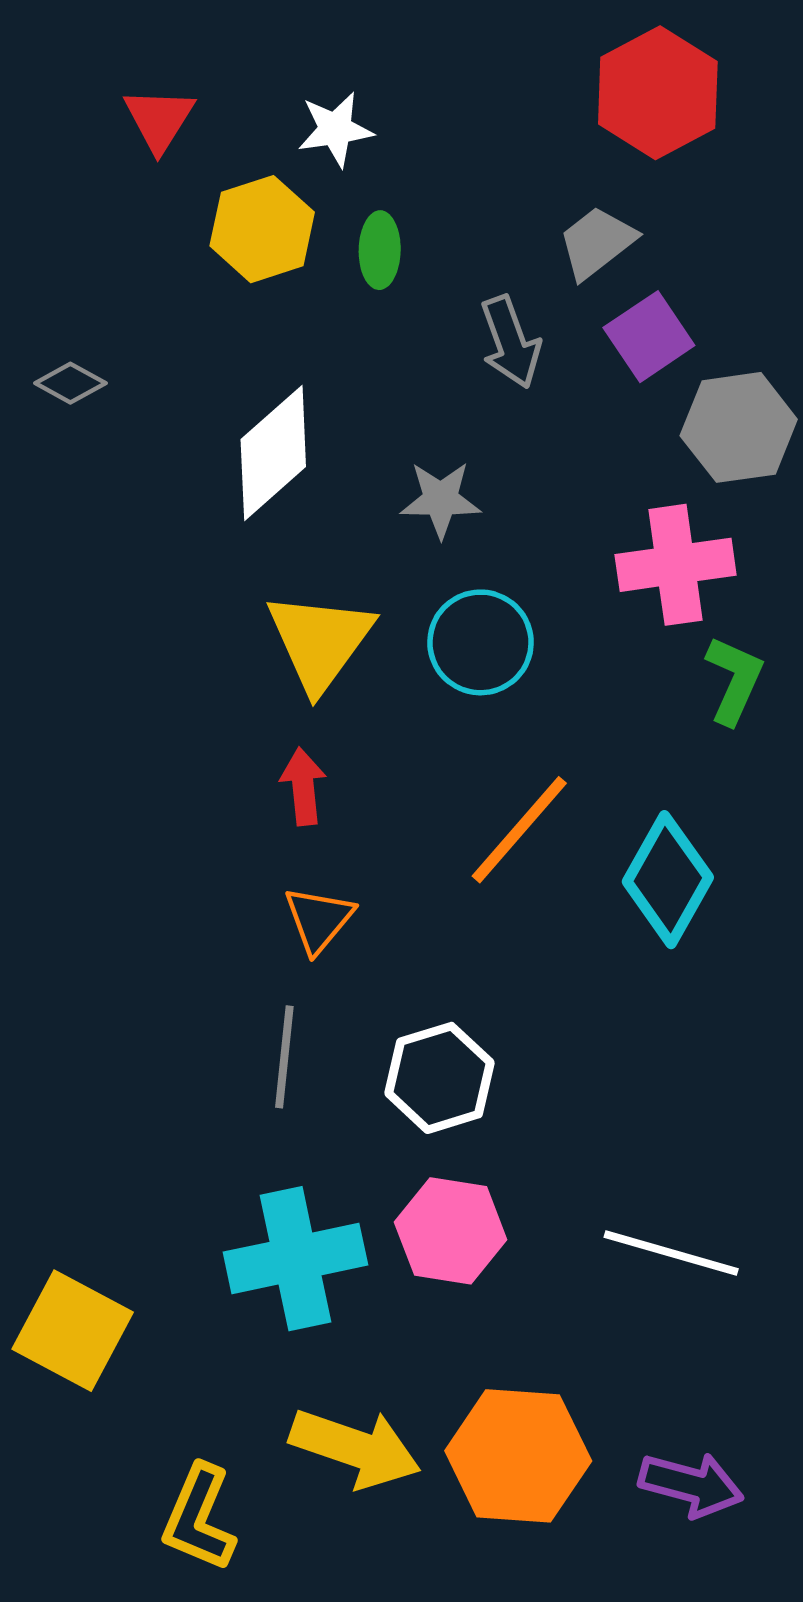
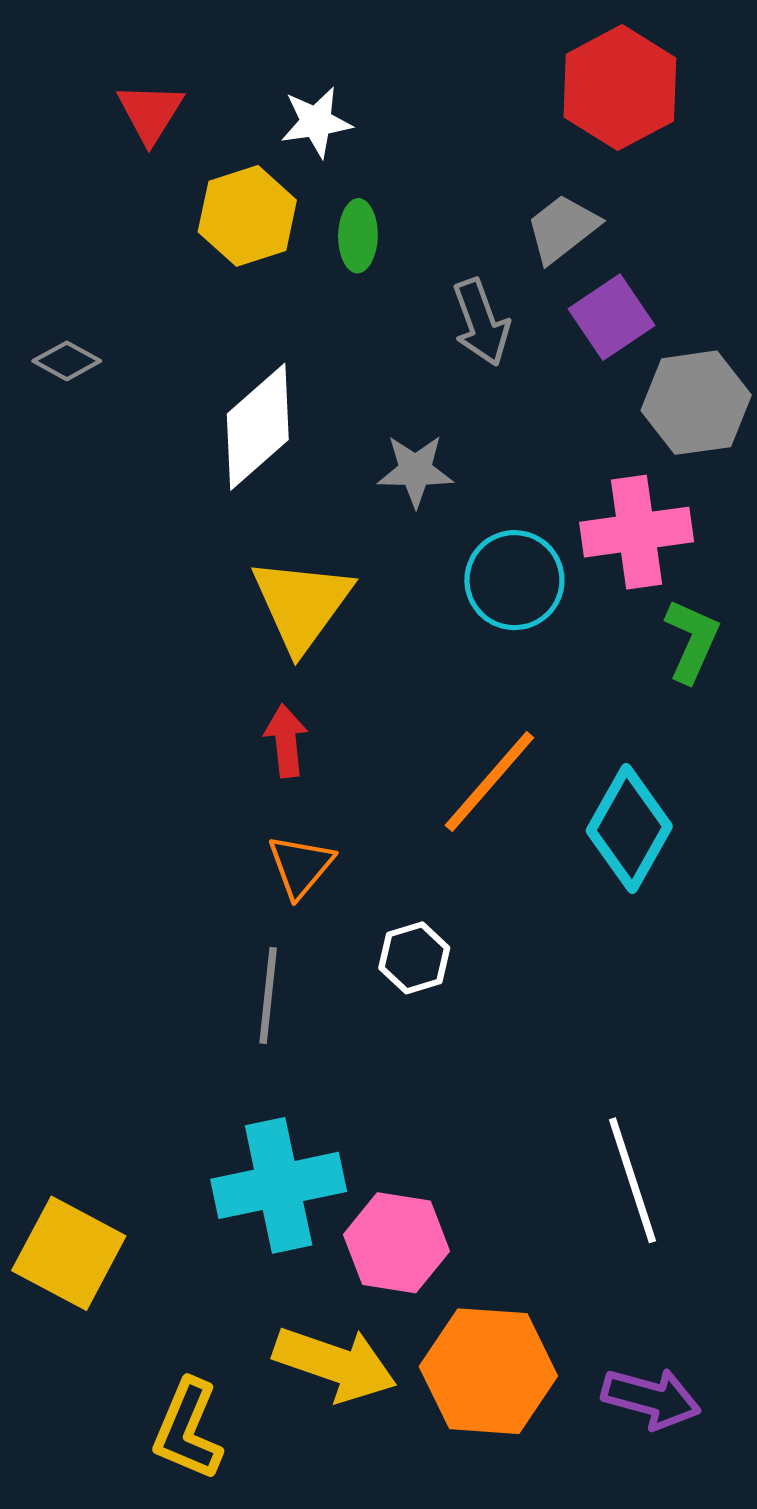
cyan circle: (481, 642) -> (514, 580), moved
white hexagon: (440, 1078) -> (414, 958), moved, size x0.7
pink hexagon: (451, 1231) -> (397, 1243), moved
white line: (671, 1253) -> (632, 1180), turned 56

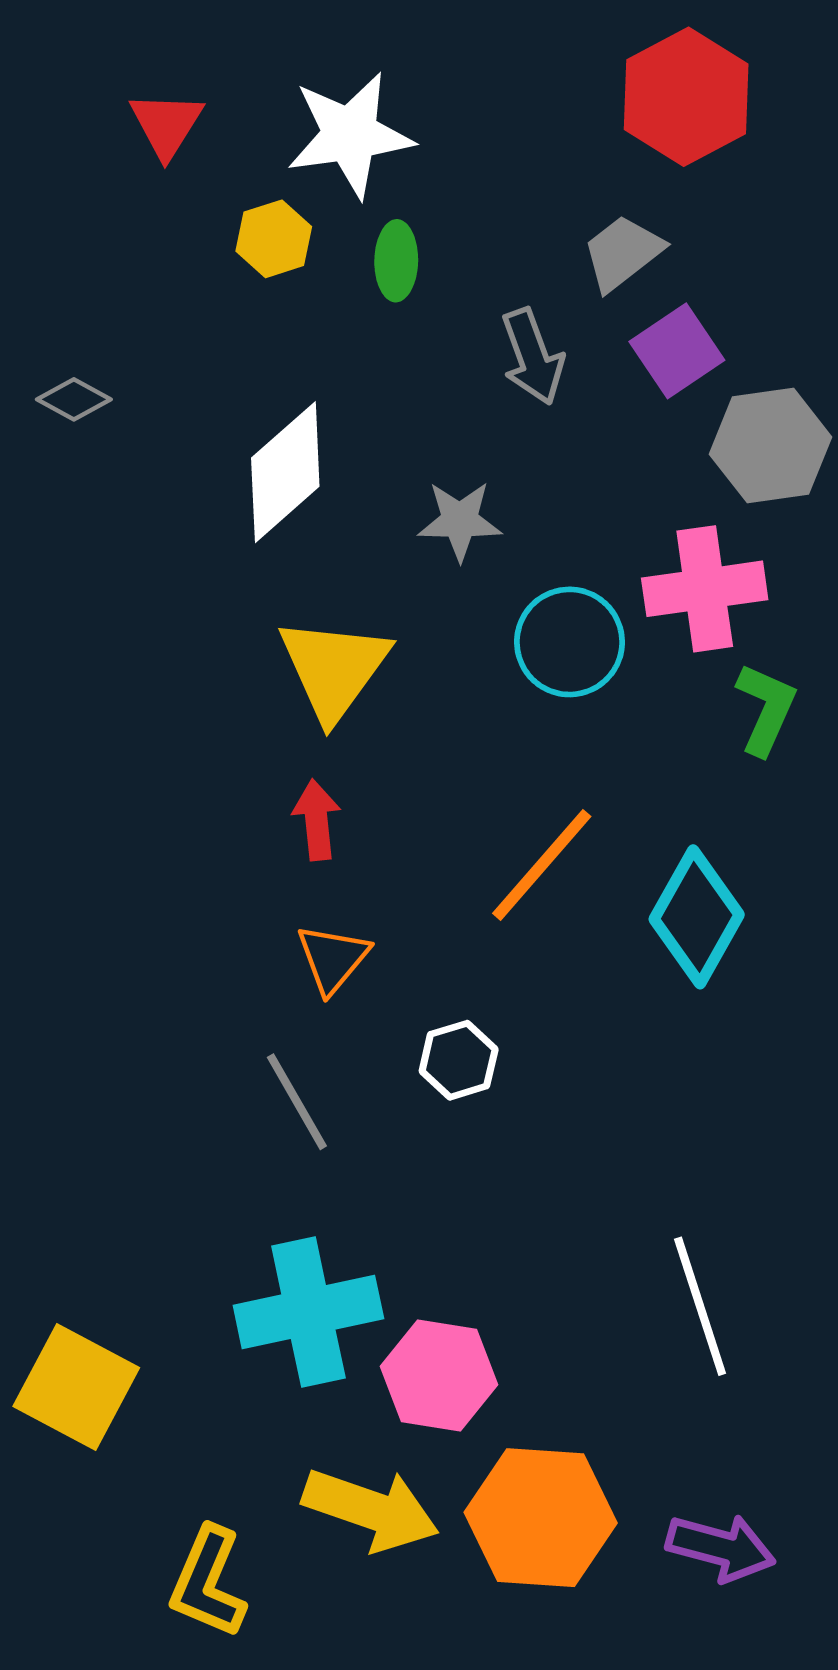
white star: (316, 122) -> (350, 135), size x1.6
yellow hexagon: (247, 216) -> (274, 239), size x0.7
gray line: (268, 995) -> (297, 1102), turned -36

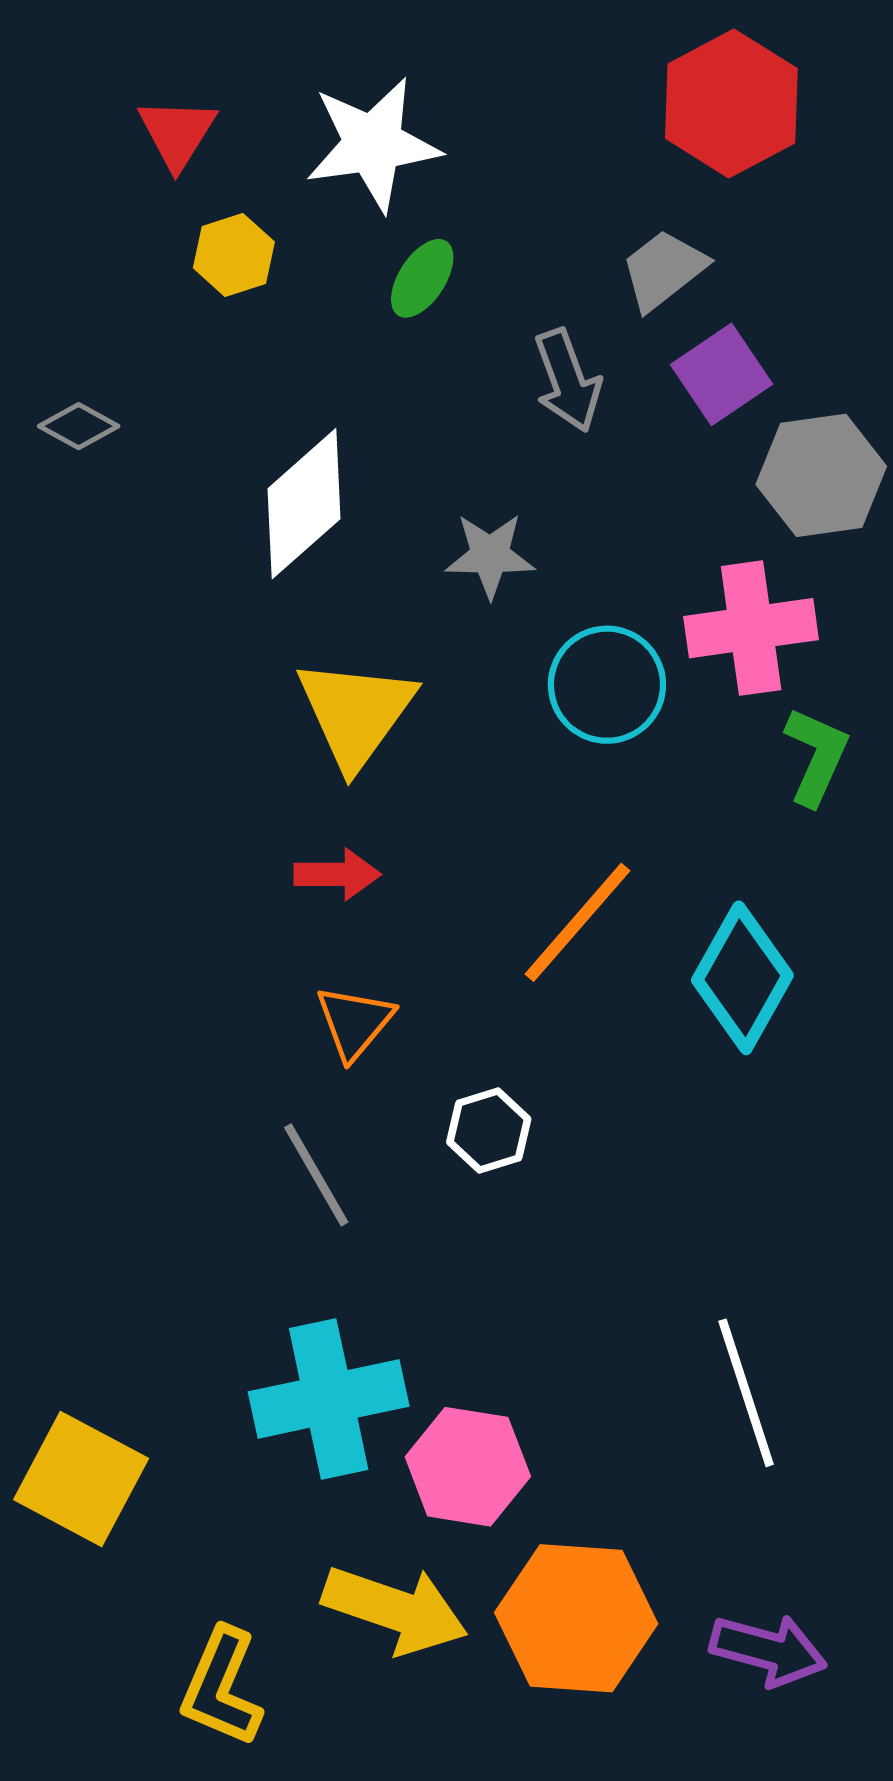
yellow hexagon: (274, 239) -> (234, 255), moved
green ellipse: (396, 261) -> (422, 278), turned 32
red arrow: (317, 820) -> (337, 874), turned 96

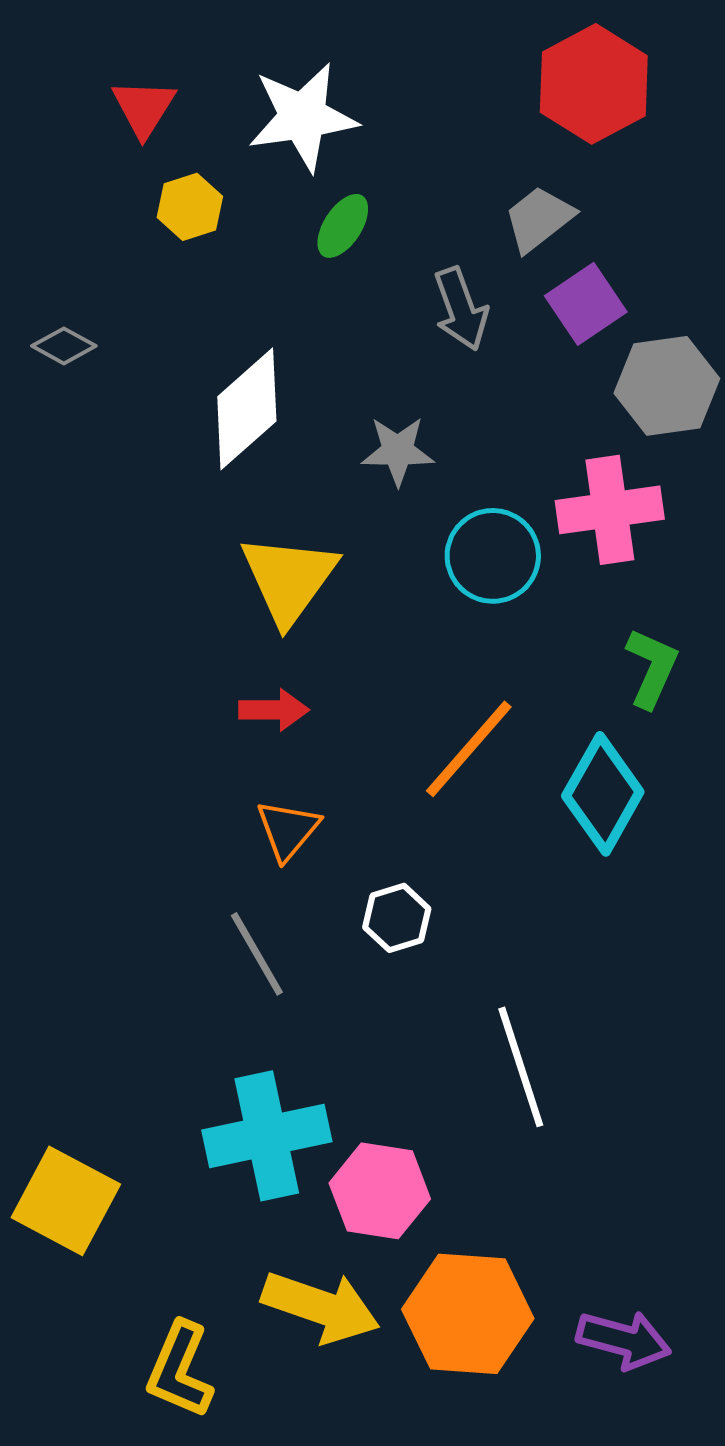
green L-shape: (816, 756) -> (652, 668), moved
white line: (746, 1393) -> (521, 1067), moved

